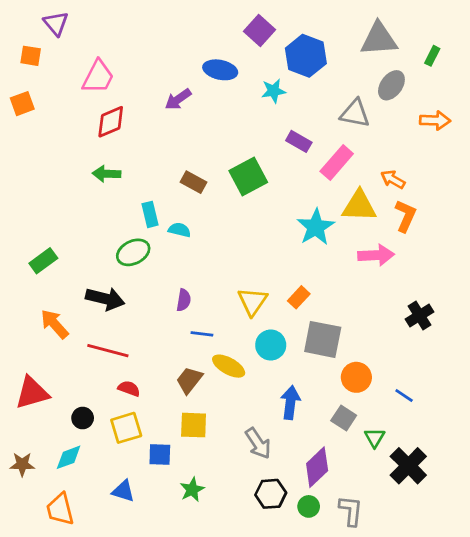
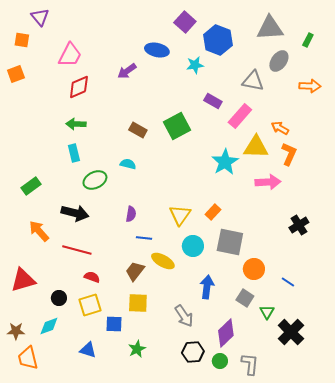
cyan rectangle: (150, 214) -> (74, 153), moved
orange trapezoid: (60, 509) -> (28, 358), moved

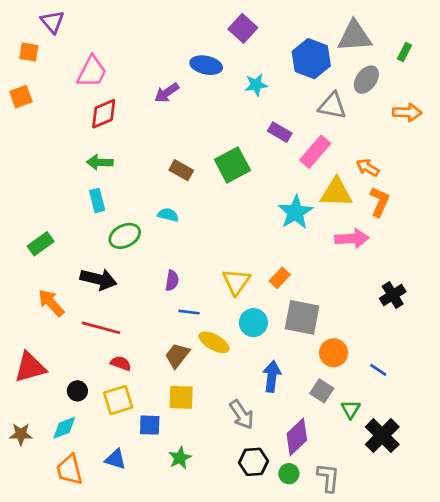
blue hexagon: (218, 40) -> (311, 59), moved
orange trapezoid: (28, 358) -> (70, 470), moved

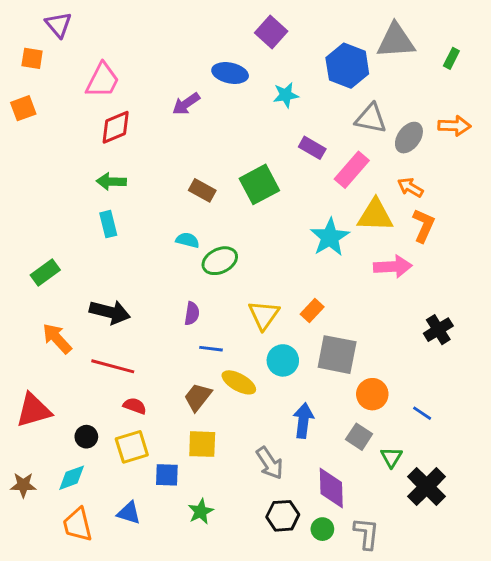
gray ellipse: (366, 80) -> (409, 138), moved
green ellipse: (125, 236) -> (220, 261), moved
purple diamond: (297, 437) -> (331, 488), turned -48

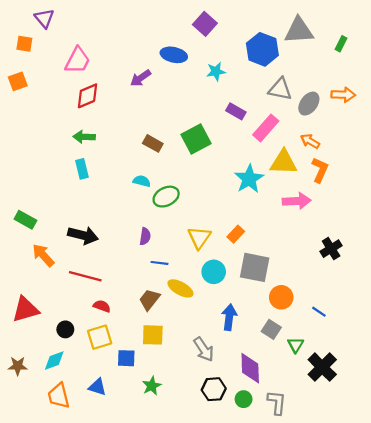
green rectangle: (45, 272) -> (25, 220), moved, turned 65

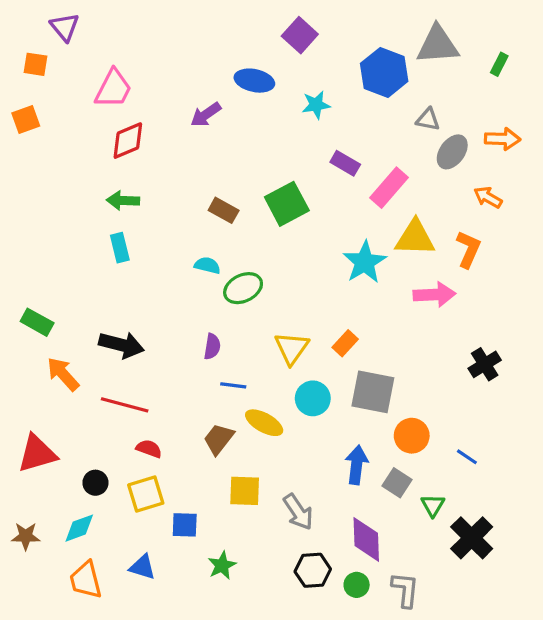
gray triangle: (280, 89) -> (428, 119), moved, size x0.7
orange arrow: (310, 141) -> (488, 197), moved
blue arrow: (229, 317) -> (357, 465), moved
yellow square: (153, 335) -> (245, 491), moved

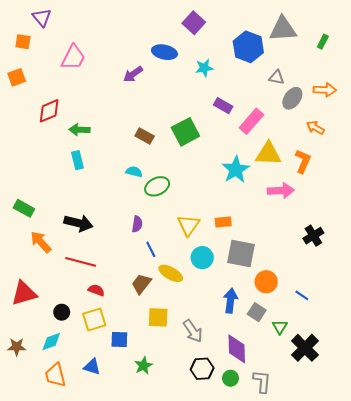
red diamond: (128, 141) -> (49, 111), moved
orange rectangle: (345, 343) -> (223, 222), turned 42
blue line: (233, 385) -> (151, 249), turned 56

